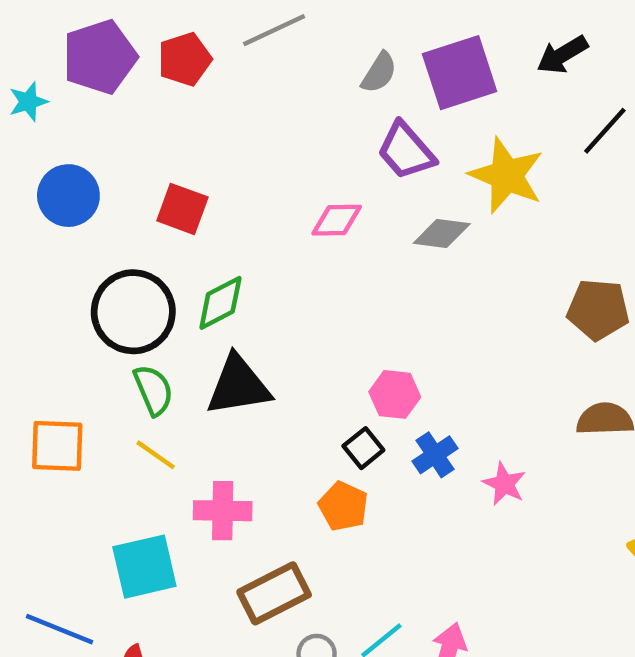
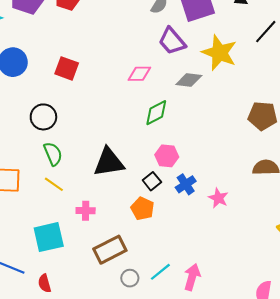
green diamond: (220, 303) -> (156, 113), moved
black circle: (133, 312) -> (43, 117), size x0.7
black triangle: (238, 386) -> (109, 162), moved
pink cross: (223, 511) -> (86, 211), size x0.7

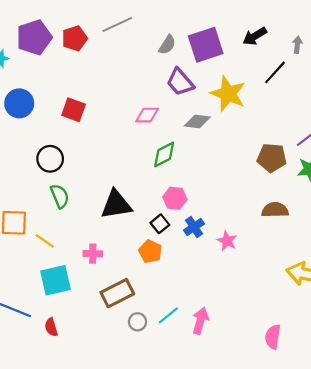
yellow line: (54, 184) -> (45, 241), moved

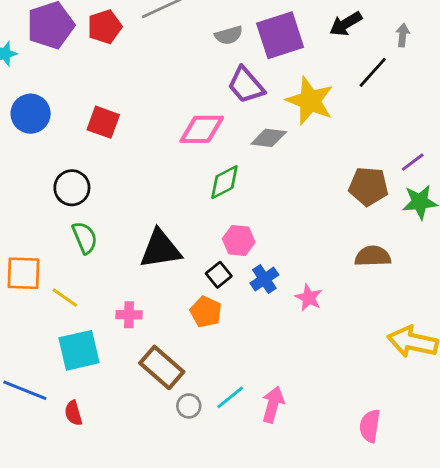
gray semicircle: (167, 45) -> (229, 35), turned 42
pink diamond: (147, 115) -> (202, 129), size x1.4
brown rectangle: (117, 293) -> (162, 367), turned 68

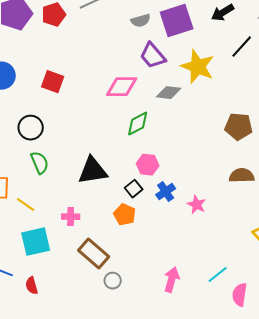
cyan line: (230, 397) -> (218, 275), moved

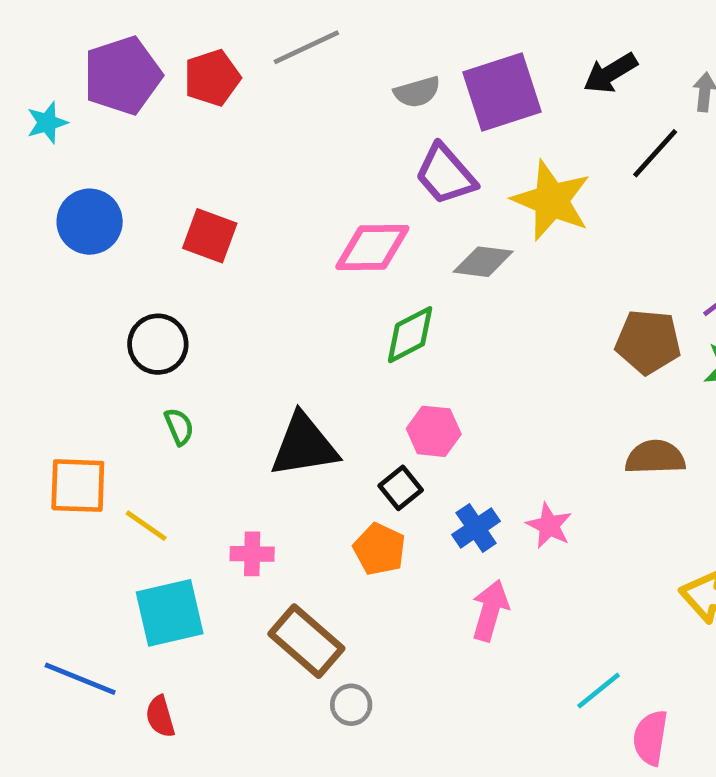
green semicircle: (40, 163) -> (179, 427), size x0.7
blue cross: (166, 192) -> (476, 528), moved
pink arrow: (172, 280) -> (490, 610), moved

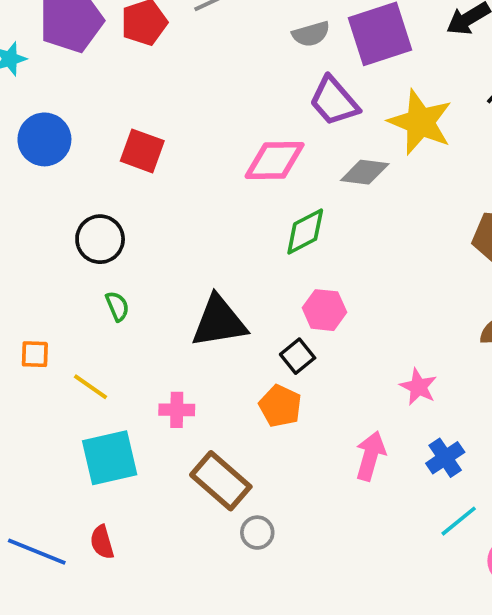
orange square: (78, 486) -> (35, 354), size x0.6
blue cross: (476, 528) -> (445, 458), moved
blue line: (80, 679) -> (37, 552), moved

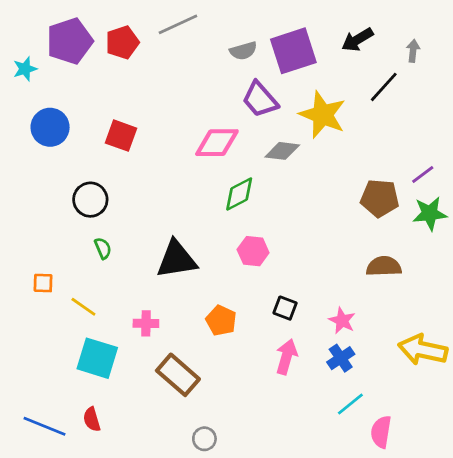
black square: (298, 356) -> (285, 308), moved, turned -30
pink star: (418, 387) -> (342, 321), moved
cyan square: (110, 458) -> (97, 358), turned 30
gray circle: (257, 533) -> (204, 439), moved

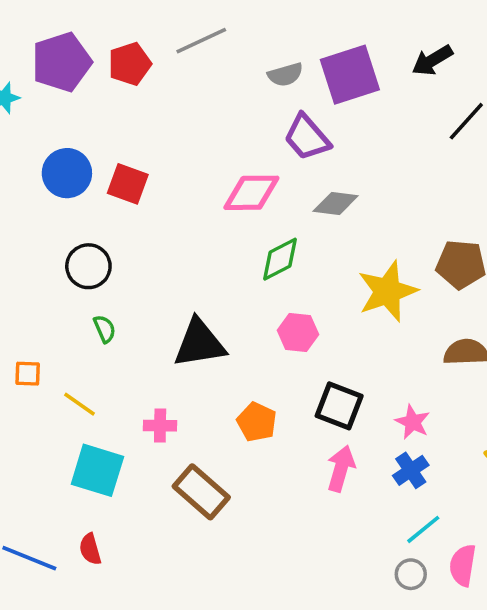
yellow star: (323, 115) -> (387, 291), moved, turned 30
blue circle: (50, 127) -> (67, 173), moved
black square: (285, 308) -> (339, 406), size x1.5
gray circle: (204, 439) -> (411, 574), moved

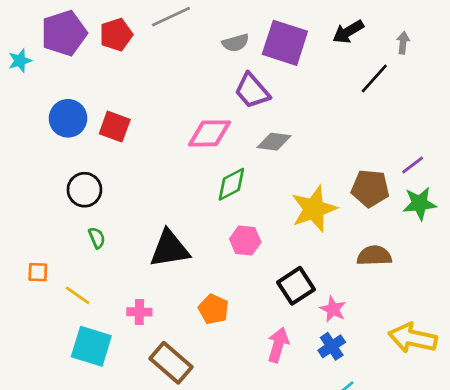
purple square: (350, 75) -> (285, 43), turned 36
black square: (339, 406) -> (296, 286), moved, turned 36

